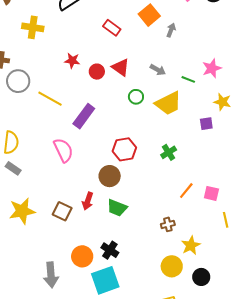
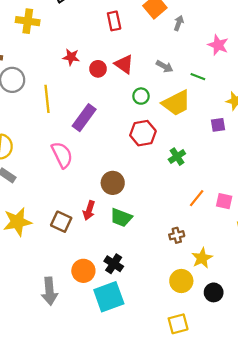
red rectangle: (112, 28) -> (114, 21), turned 42
pink star: (212, 68) -> (218, 45), moved, turned -30
yellow line: (50, 99) -> (47, 99), turned 55
red hexagon: (124, 149) -> (143, 133), moved

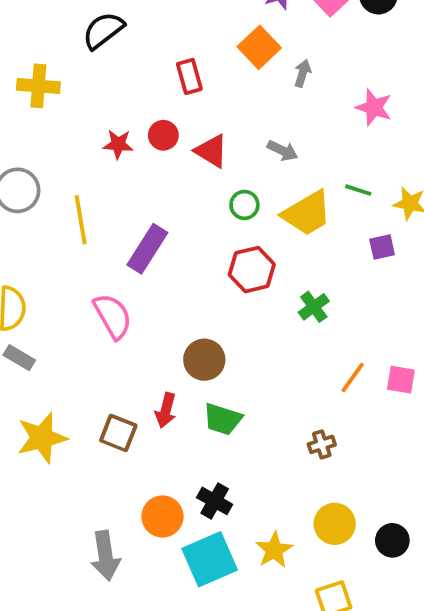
red circle: (98, 69) -> (163, 135), moved
green line: (198, 77) -> (358, 190), moved
yellow star: (202, 258) -> (274, 550), moved

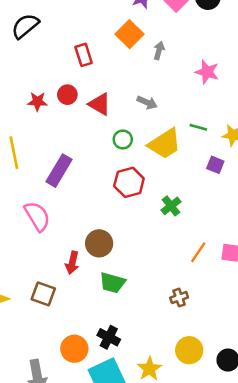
purple square: (382, 247) -> (215, 165), turned 36
red arrow: (166, 410) -> (72, 263), moved

